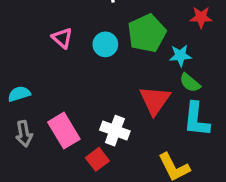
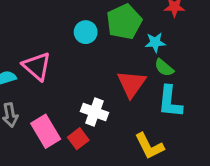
pink triangle: (62, 38) -> (37, 66), moved, size x1.5
pink rectangle: (64, 131) -> (46, 131), moved

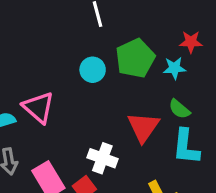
cyan star: (155, 42) -> (174, 68), moved

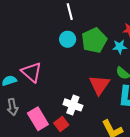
cyan circle: (93, 70) -> (68, 39), moved

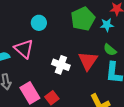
cyan circle: (68, 39) -> (39, 23), moved
white cross: (73, 105) -> (61, 65), moved

